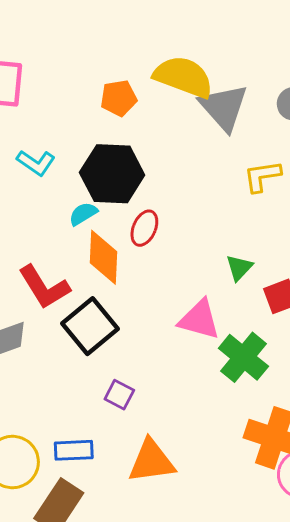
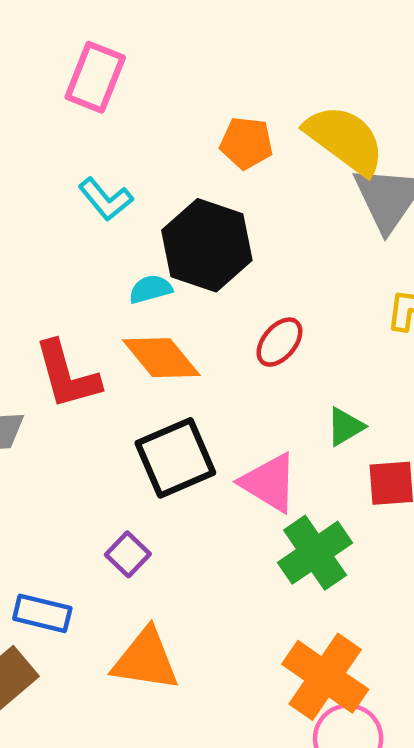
red ellipse: (144, 228) -> (279, 342), moved
orange diamond: (103, 257) -> (161, 358), turned -58
black square: (90, 326) -> (175, 458), moved

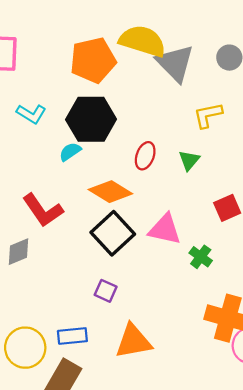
orange pentagon: (246, 143) -> (93, 60), size x1.6
orange diamond: (161, 358) -> (110, 192), moved
green triangle: (345, 427) -> (189, 160), moved
green cross: (315, 553) -> (201, 257), size x0.6

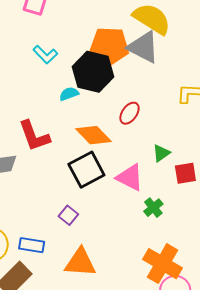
orange pentagon: (93, 60) -> (109, 46), moved
gray triangle: (175, 63) -> (143, 47), moved, turned -33
green triangle: (189, 160) -> (161, 153), moved

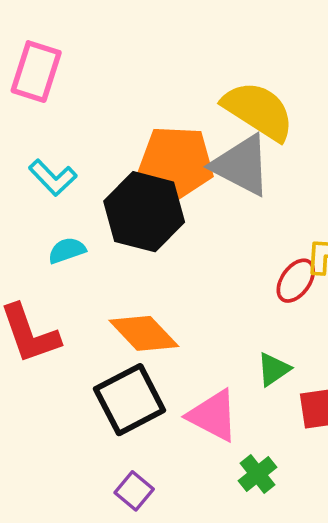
cyan semicircle: (69, 94) -> (67, 250), moved
red ellipse: (130, 113) -> (296, 281), moved
purple square: (68, 215) -> (134, 491), moved

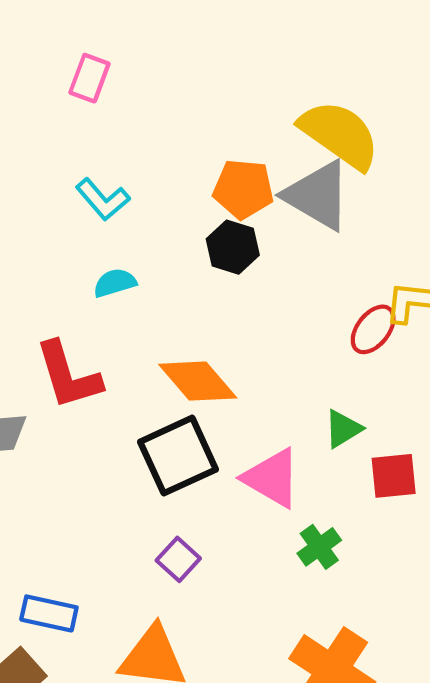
pink rectangle: (36, 72) -> (89, 78), size x0.7
orange pentagon: (176, 163) -> (243, 189), size x0.7
black hexagon: (144, 212) -> (233, 247), moved, size x0.6

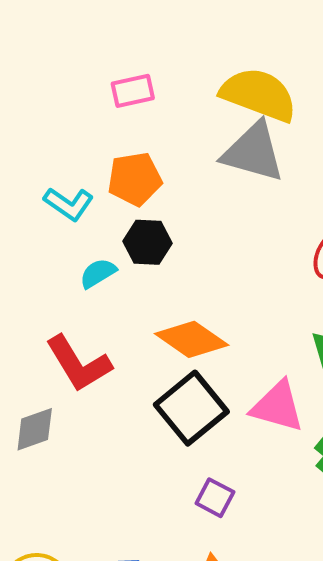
pink rectangle: (89, 78) -> (133, 91), moved, turned 72
orange pentagon: (243, 189) -> (135, 179), moved
black hexagon: (233, 247) -> (147, 242), moved

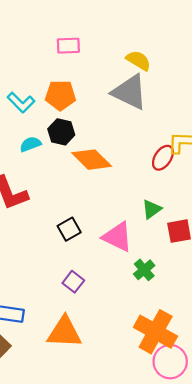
yellow semicircle: (259, 95) -> (138, 60), size x0.6
orange diamond: (192, 339) -> (92, 160), moved
black square: (191, 408) -> (69, 229), size x0.6

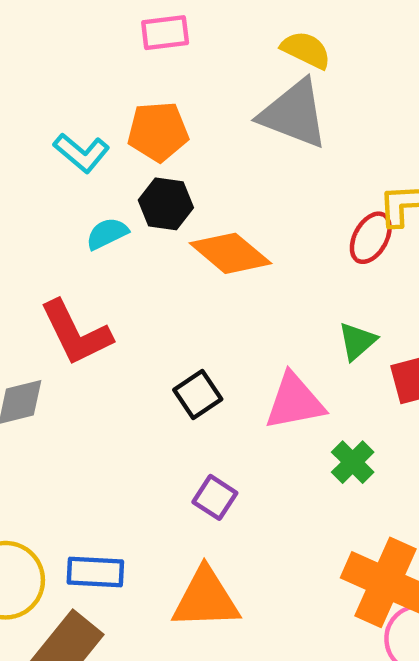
pink triangle: (118, 237) -> (294, 402), turned -32

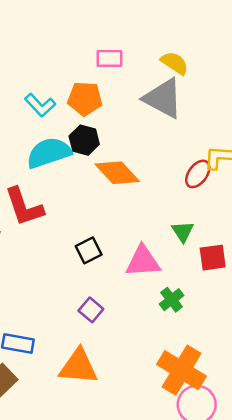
pink rectangle: (165, 33) -> (109, 58), moved
cyan semicircle: (107, 234) -> (49, 153), size x1.8
green triangle: (357, 341) -> (183, 232), turned -30

